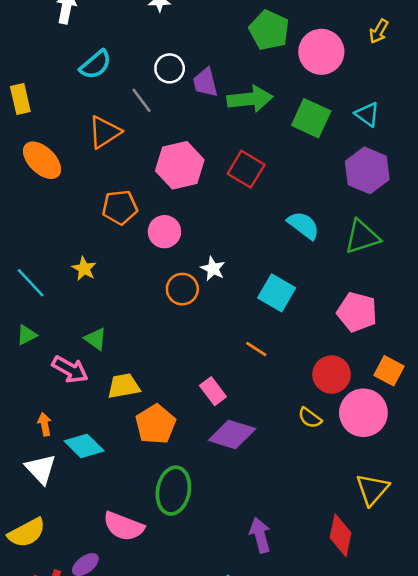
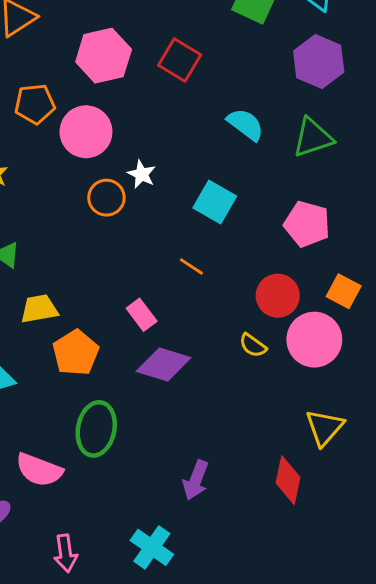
pink circle: (164, 232) -> (86, 132), size x1.4
purple arrow: (260, 535) -> (196, 480), turned -144

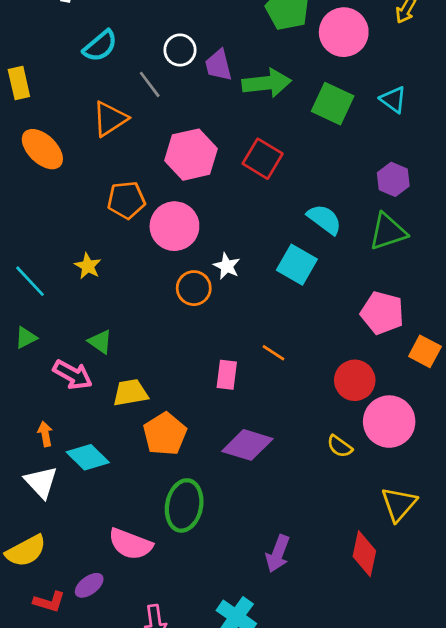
purple hexagon: (319, 61) -> (393, 179), moved, size x0.7
cyan square: (215, 202) -> (297, 265), moved
orange square: (344, 291) -> (425, 351), moved
pink rectangle: (142, 315) -> (227, 375), moved, turned 44
yellow semicircle: (253, 345) -> (340, 446), moved

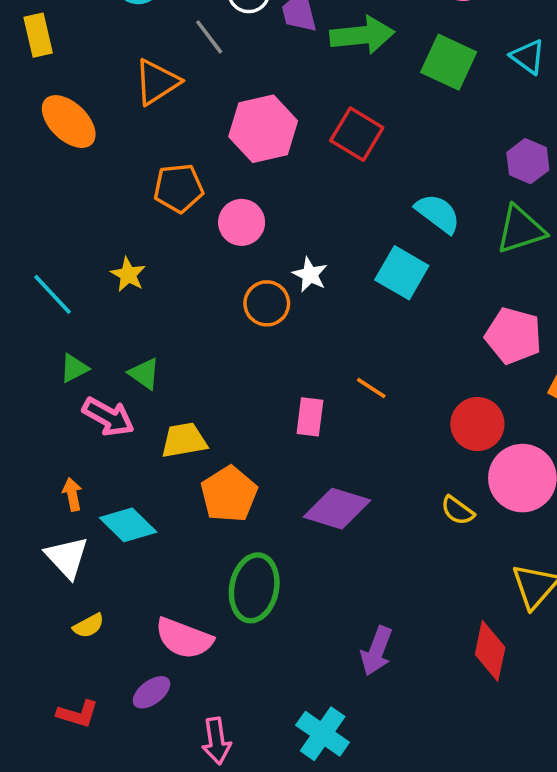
pink circle: (174, 226) -> (242, 222), size x0.7
green triangle: (26, 338) -> (74, 368), moved
yellow semicircle: (26, 551) -> (89, 626), moved, size x0.6
purple ellipse: (89, 585) -> (152, 692), moved

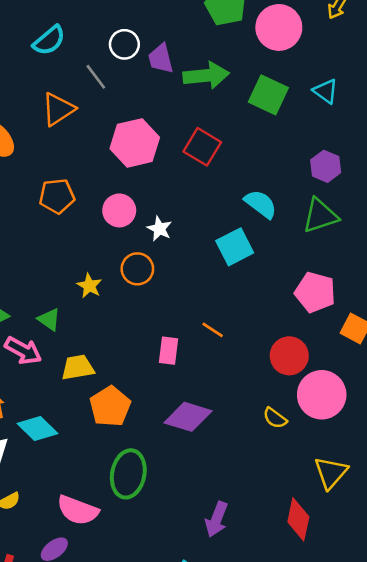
orange pentagon: (179, 188) -> (57, 196), moved
cyan square: (402, 273) -> (235, 247), turned 33
yellow star: (128, 275) -> (89, 286), moved
white star: (310, 275) -> (159, 229), moved

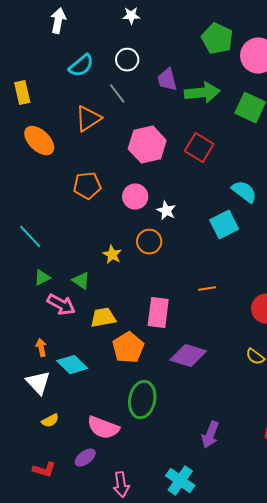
white circle: (124, 44) -> (127, 60), moved
orange line: (213, 330) -> (207, 289), turned -42
pink rectangle: (169, 351) -> (158, 313), moved, size x1.4

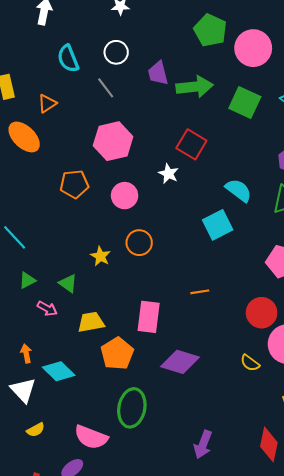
cyan semicircle: (81, 66) -> (68, 59), turned 108
orange triangle: (88, 119) -> (47, 104), moved, size x0.7
pink hexagon: (147, 145) -> (113, 141), moved
white star: (166, 211) -> (168, 174), moved
pink arrow: (61, 305) -> (47, 309), size x0.7

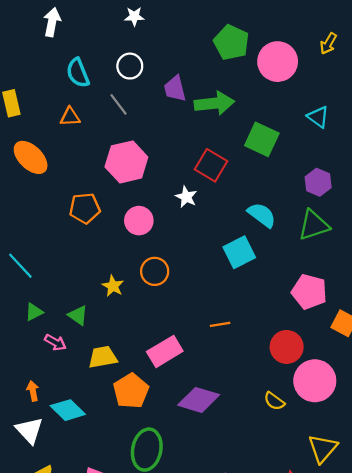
green square: (245, 102) -> (262, 139), moved
orange triangle: (47, 104) -> (70, 117), moved, turned 30
pink rectangle: (149, 317) -> (165, 351), turned 52

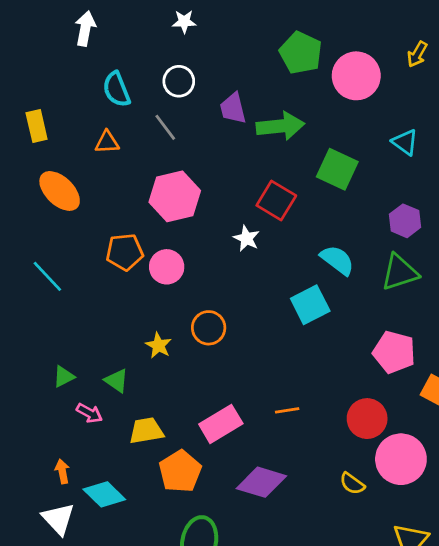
pink circle: (139, 221) -> (167, 267), moved
cyan line: (20, 266) -> (47, 276), moved
orange line: (220, 324) -> (287, 410), moved

